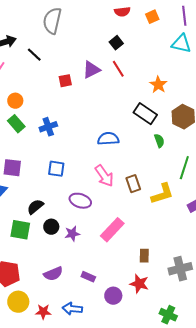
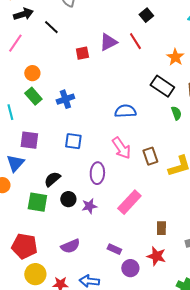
black square: (116, 43) -> (146, 15), moved
purple ellipse: (80, 201) -> (97, 173), turned 75
purple rectangle: (88, 277) -> (114, 249), moved

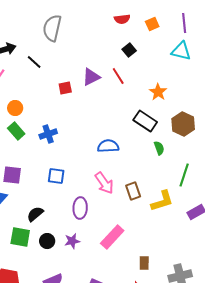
black circle: (68, 199) -> (47, 241), moved

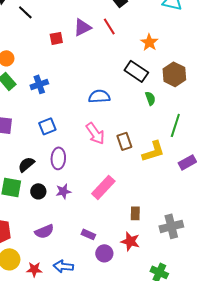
blue square: (56, 176) -> (47, 126), turned -30
purple ellipse: (80, 208) -> (58, 158), moved

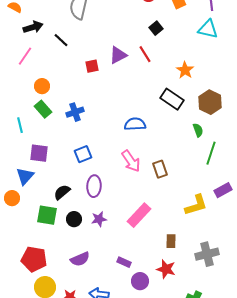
green semicircle: (150, 98) -> (198, 130), moved
yellow L-shape: (153, 151) -> (196, 205), moved

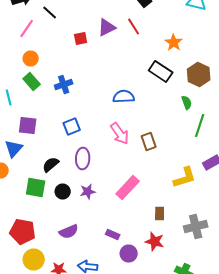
pink line: (25, 56) -> (27, 28), moved

